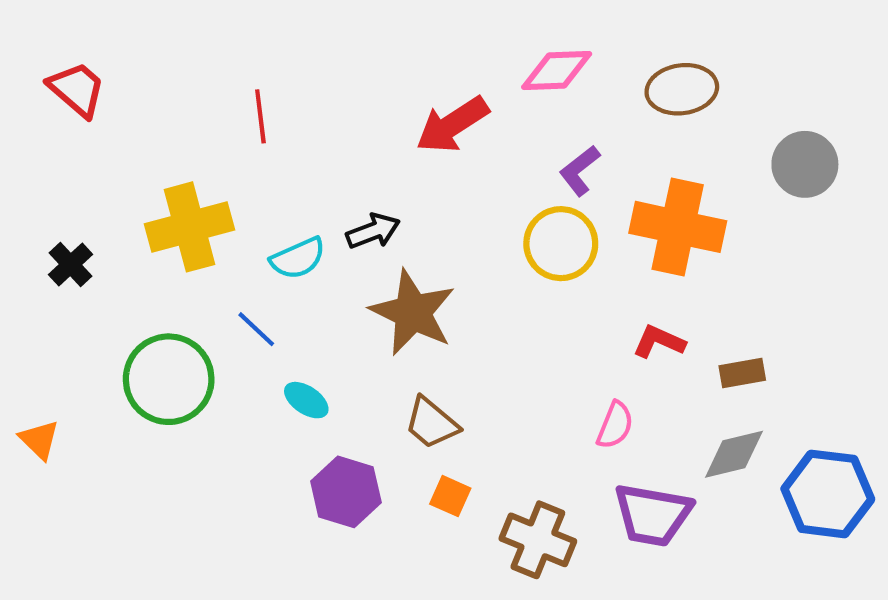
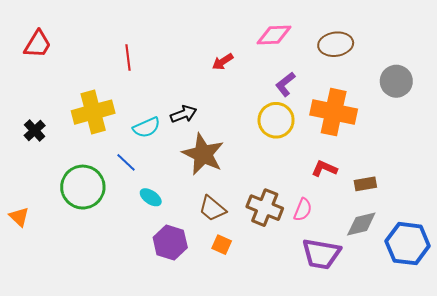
red trapezoid: (77, 89) -> (38, 44), turned 80
red arrow: (452, 125) -> (223, 62), size x0.6
brown cross: (538, 540) -> (265, 208), moved

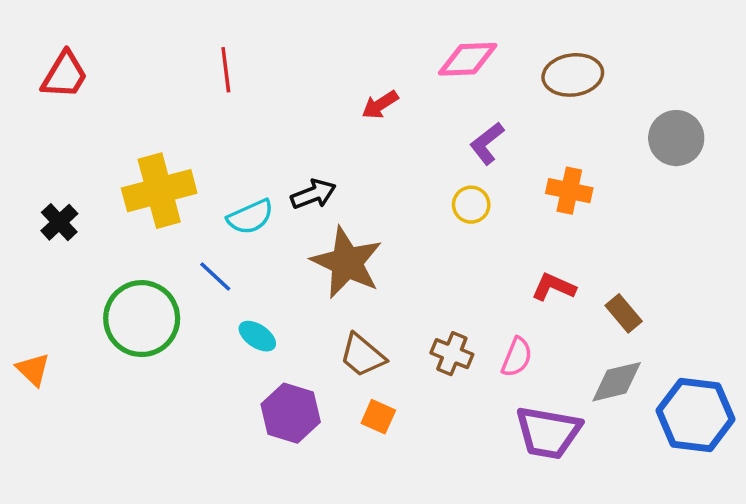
red line: (128, 58) -> (226, 70), moved
orange cross: (334, 112) -> (569, 191), size x0.6
yellow circle: (276, 120) -> (471, 205), size x0.6
brown rectangle: (365, 184) -> (624, 313), turned 60
brown cross: (265, 208) -> (452, 354), size x0.7

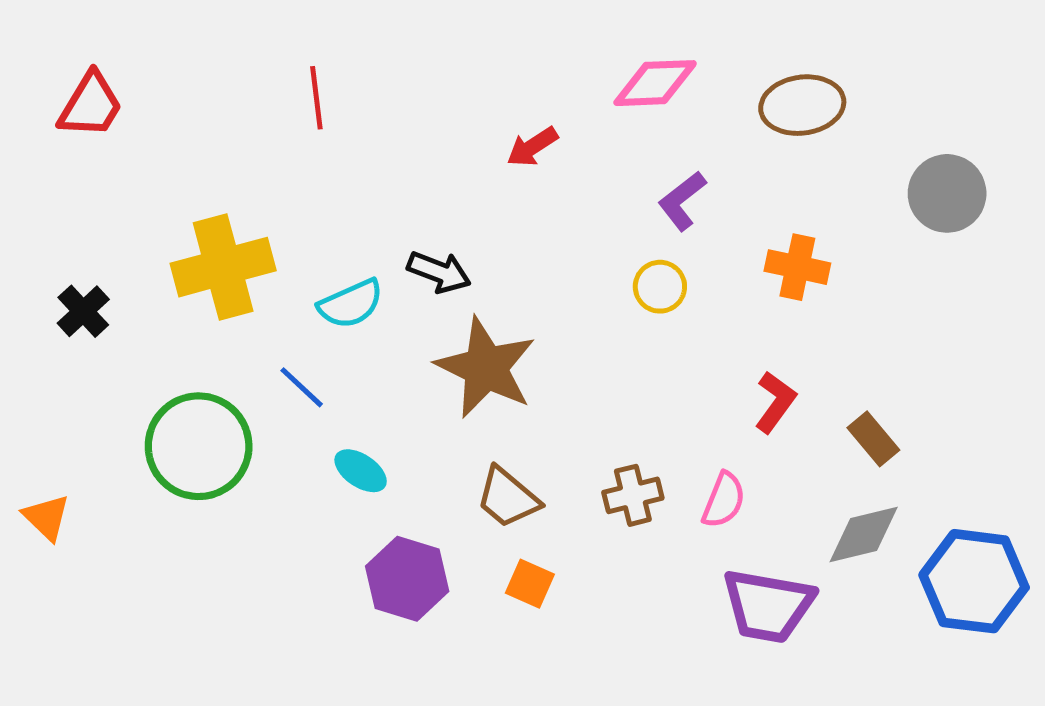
black arrow: (313, 194) -> (439, 272), turned 42
red L-shape: (554, 287) -> (775, 402), turned 102
brown cross: (452, 354) -> (633, 495), turned -36

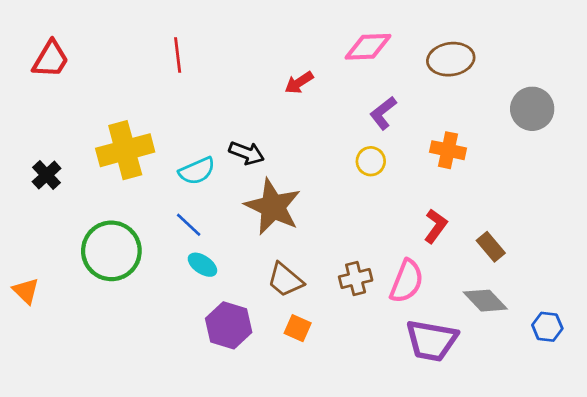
blue line: (302, 387) -> (189, 225), moved
pink semicircle: (724, 500) -> (407, 281), size x1.4
gray diamond: (864, 535) -> (485, 301), turned 60
blue hexagon: (974, 581) -> (547, 327), size x0.5

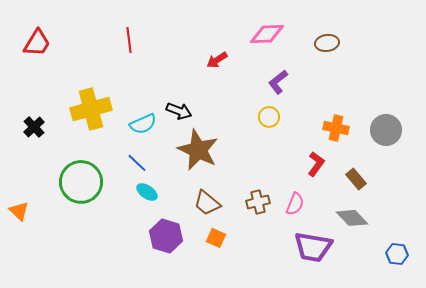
brown ellipse: (451, 59) -> (327, 43), size x0.7
gray circle: (532, 109) -> (386, 130), moved
orange cross: (448, 150) -> (336, 128), moved
pink semicircle: (407, 281) -> (295, 204), size x0.7
blue hexagon: (547, 327) -> (397, 254), moved

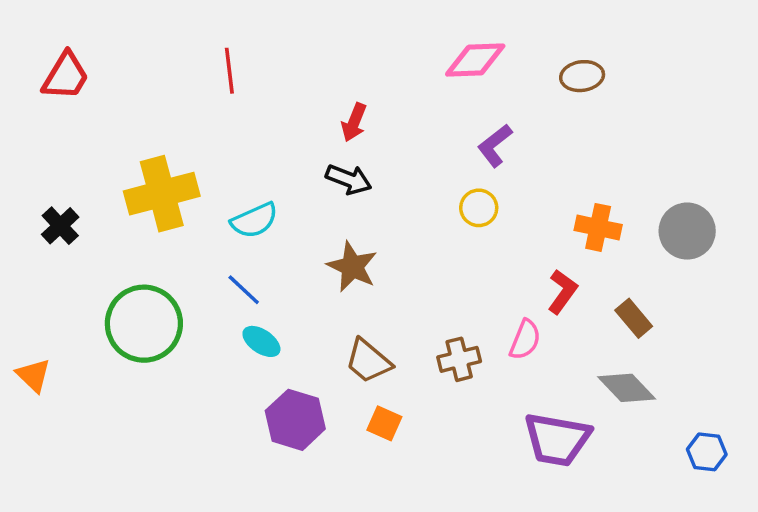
red arrow: (217, 60) -> (354, 122), moved, turned -35
black arrow: (179, 111) -> (349, 179), moved
brown star: (198, 150) -> (352, 267), size x0.7
pink semicircle: (295, 204) -> (525, 340), moved

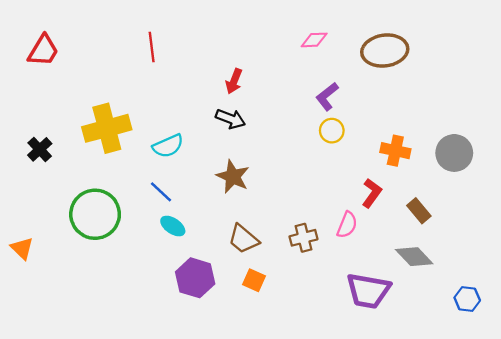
pink diamond: (475, 60) -> (314, 40), size x0.7
brown ellipse: (582, 76) -> (385, 51), size x1.6
yellow circle: (479, 208) -> (332, 131), moved

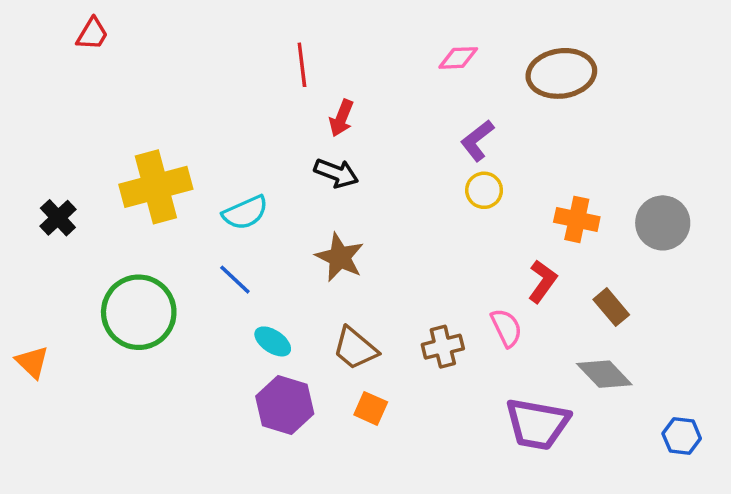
red line: (152, 47) -> (302, 65), moved
red trapezoid: (43, 51) -> (92, 34), moved, size x0.7
pink semicircle: (347, 225) -> (506, 328), turned -48
cyan ellipse: (173, 226) -> (273, 341), moved

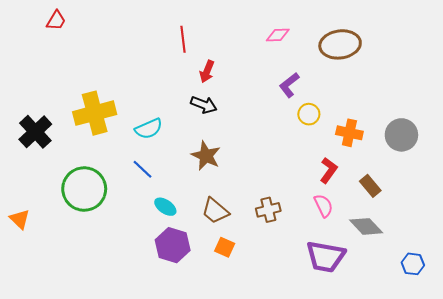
yellow circle: (484, 190) -> (309, 114), moved
black cross: (58, 218) -> (35, 132), size x1.5
pink semicircle: (506, 328) -> (323, 206), moved

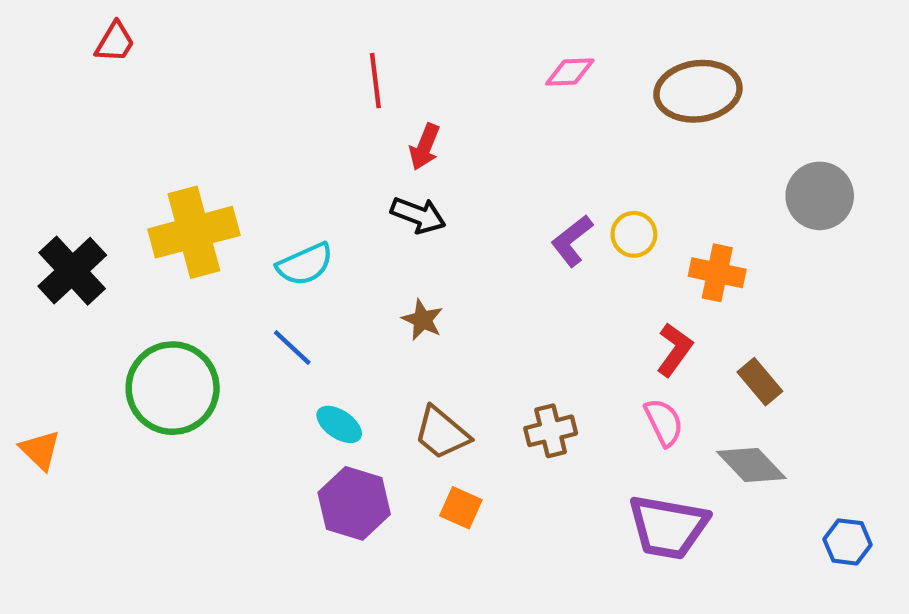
purple L-shape: (289, 85) -> (572, 241), moved
gray circle: (401, 135) -> (820, 196), moved
brown star: (206, 156) -> (422, 320), size x0.7

